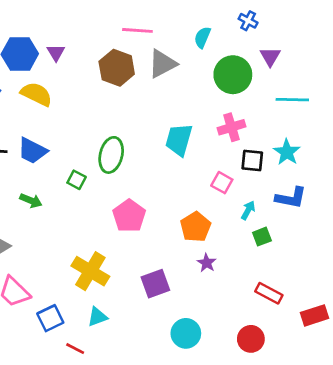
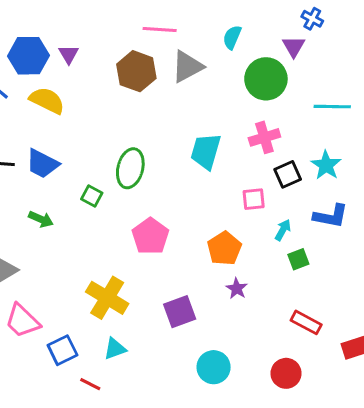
blue cross: (248, 21) -> (312, 19), moved
purple triangle: (270, 57) -> (294, 46), moved
black square: (252, 160) -> (288, 174), turned -30
pink square: (222, 183) -> (254, 199), turned -35

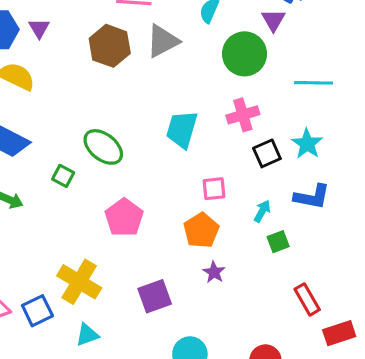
green ellipse: (130, 168) -> (103, 147), turned -66
pink square: (254, 199) -> (214, 189), moved
red rectangle: (306, 322) -> (307, 299), moved, turned 32
blue square: (62, 350) -> (37, 311), moved

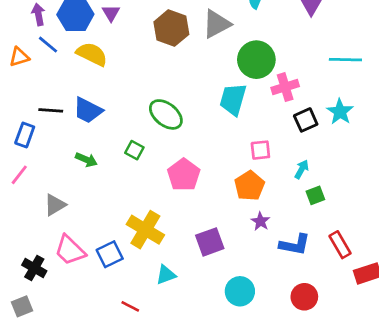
green circle: (245, 54) -> (256, 60), moved
green square: (63, 176) -> (134, 150), moved
blue L-shape: (312, 197) -> (295, 245), moved
cyan triangle: (87, 335) -> (166, 275), moved

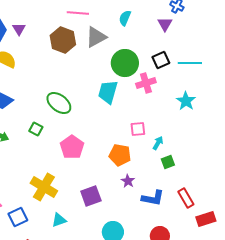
black square: (306, 120) -> (161, 60), moved
pink square: (260, 150) -> (138, 129), moved
orange pentagon: (250, 186) -> (120, 155), turned -30
blue square: (110, 254) -> (18, 217), moved

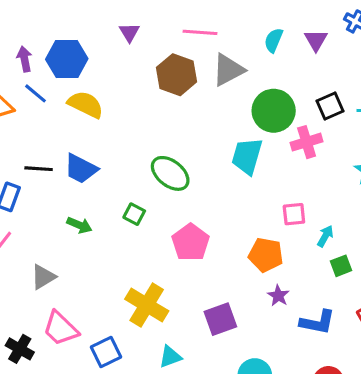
purple triangle: (165, 24) -> (316, 40), moved
purple triangle: (19, 29) -> (129, 32), moved

